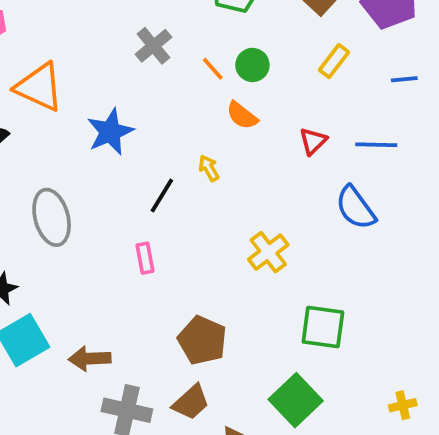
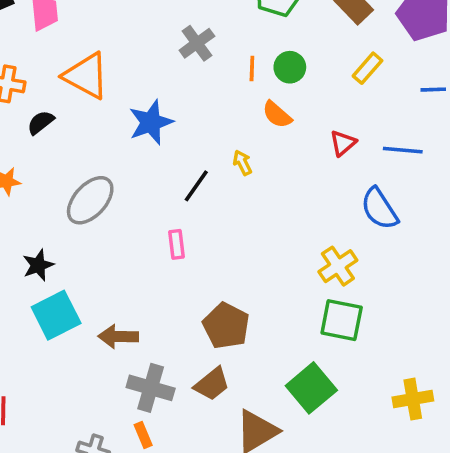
orange line: (213, 69) -> (252, 68), turned 40
gray ellipse: (52, 217) -> (90, 200), turned 54
yellow cross: (268, 252) -> (338, 266), moved
yellow cross: (403, 405) -> (413, 399), size x1.5

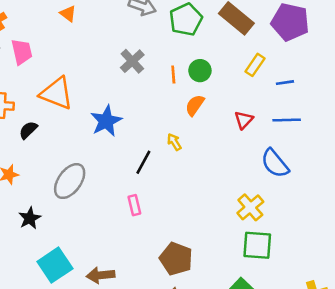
blue line: (433, 90) -> (285, 83), moved
orange semicircle: (277, 115) -> (195, 105), turned 90
black star: (38, 265) -> (30, 218), moved

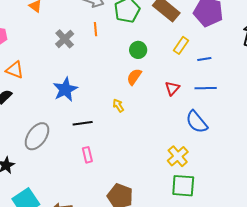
gray cross: (132, 61) -> (65, 39), moved
orange line: (173, 75) -> (96, 29), moved
orange triangle: (57, 93) -> (15, 70), moved, size x0.7
black line: (143, 162) -> (83, 123), moved, turned 54

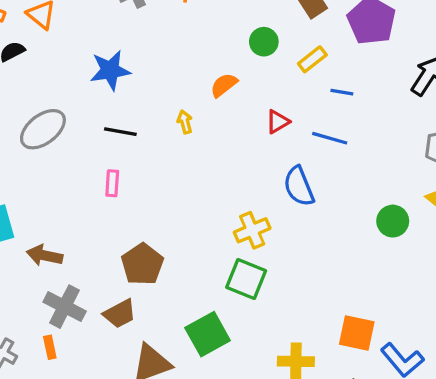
green circle: (138, 50) -> (264, 42), moved

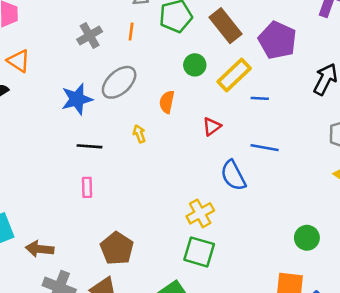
yellow rectangle: (312, 59) -> (234, 75), size x1.5
orange semicircle: (224, 85) -> (167, 102), turned -35
gray ellipse: (43, 129) -> (119, 82), moved
blue line: (330, 138) -> (265, 148), moved
green circle: (393, 221) -> (307, 238), moved

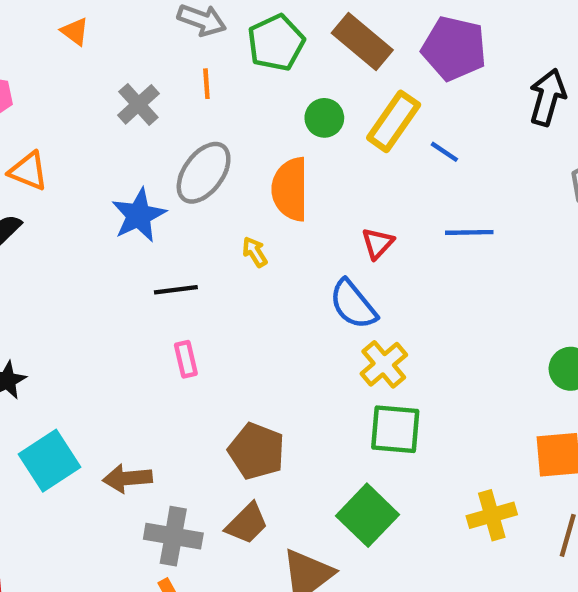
blue line: (260, 98) -> (444, 152), turned 42
orange semicircle: (167, 102) -> (290, 189), size x1.6
red triangle: (212, 126) -> (378, 243), moved
blue semicircle: (233, 175) -> (353, 304), moved

